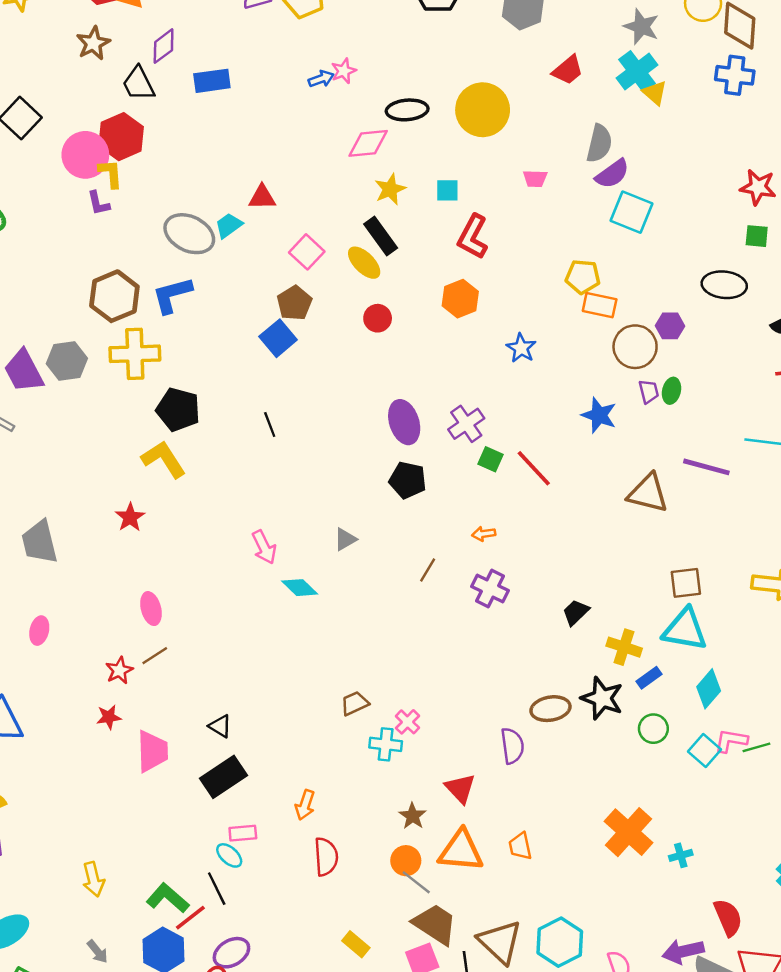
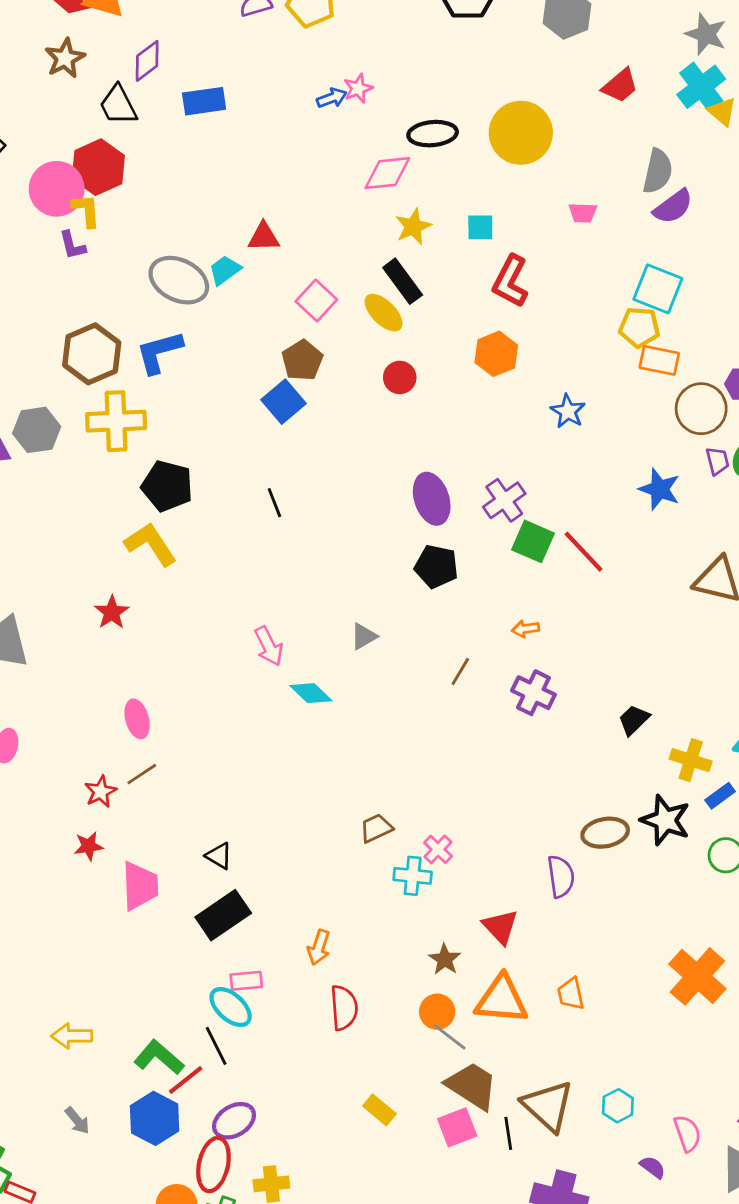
cyan square: (631, 212) -> (658, 289), moved
green square: (491, 459) -> (533, 541), size x1.4
cyan ellipse: (229, 855) -> (231, 1007), size x1.4
yellow arrow: (93, 879) -> (72, 1036), turned 104
cyan hexagon: (560, 942) -> (618, 1106), size x0.6

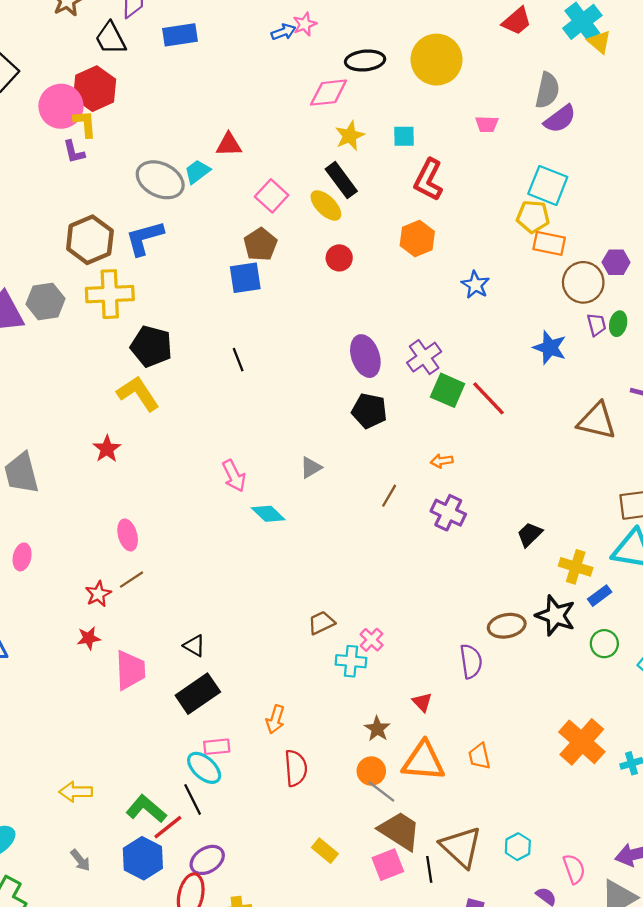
blue square: (284, 402) -> (245, 278), turned 32
red triangle: (500, 927) -> (422, 702), size x0.7

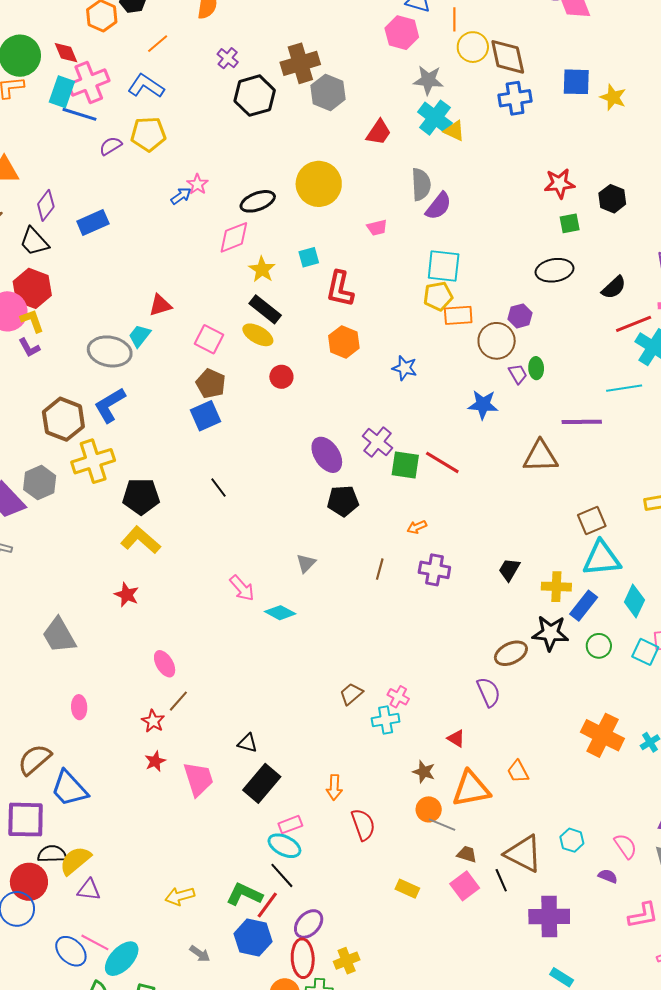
blue rectangle: (600, 596) -> (584, 606), size x1.4
brown trapezoid: (400, 831) -> (467, 854), size x0.5

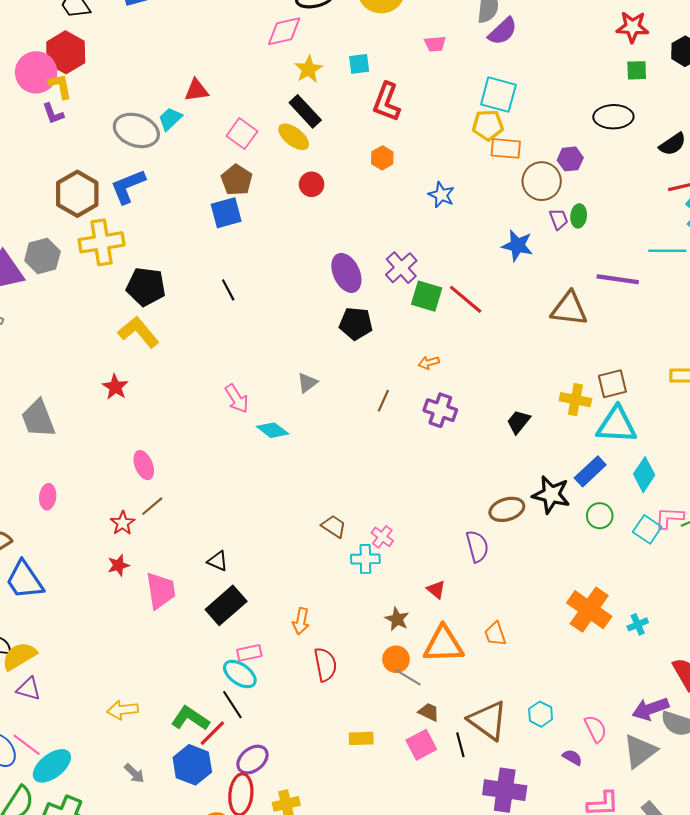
orange hexagon: (344, 342) -> (382, 158), size x0.7
yellow cross: (556, 587) -> (575, 400), moved
brown trapezoid: (351, 694) -> (334, 526), turned 65
yellow rectangle: (407, 889) -> (361, 738), turned -35

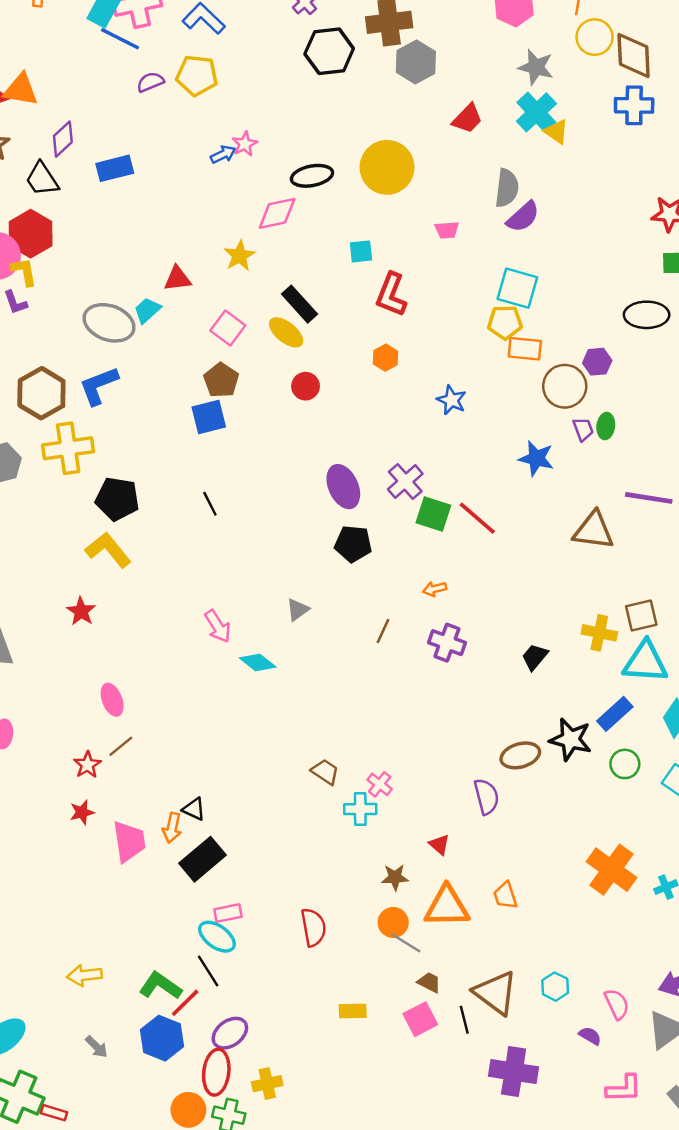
yellow star: (308, 69) -> (240, 256), moved
brown star: (397, 619) -> (395, 877), turned -30
orange arrow: (301, 621) -> (172, 828), moved

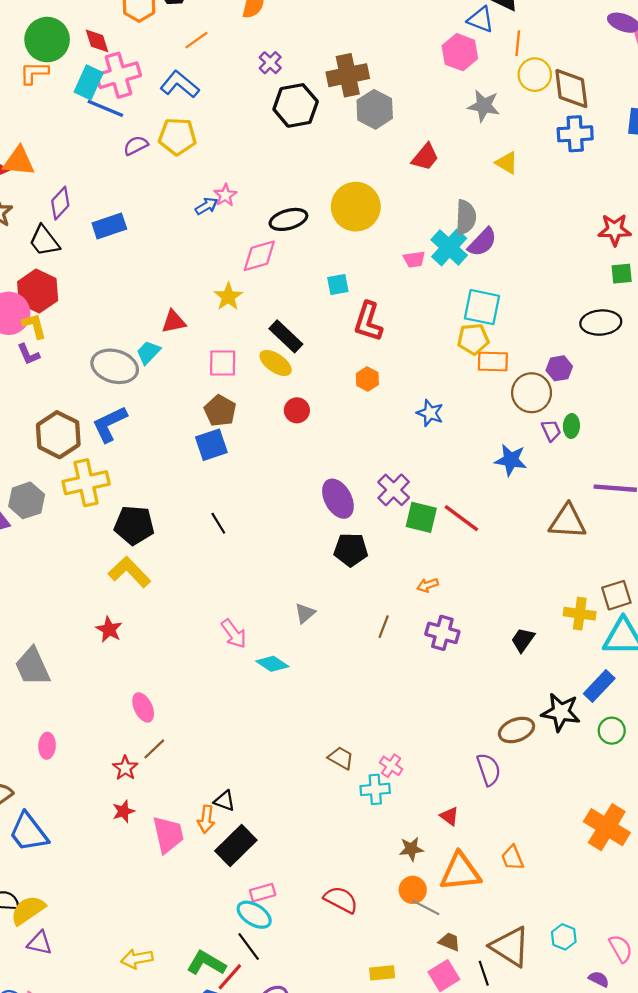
cyan cross: (536, 112) -> (449, 247), moved
pink square: (228, 328) -> (223, 363), turned -32
red semicircle: (313, 927) -> (341, 900), turned -48

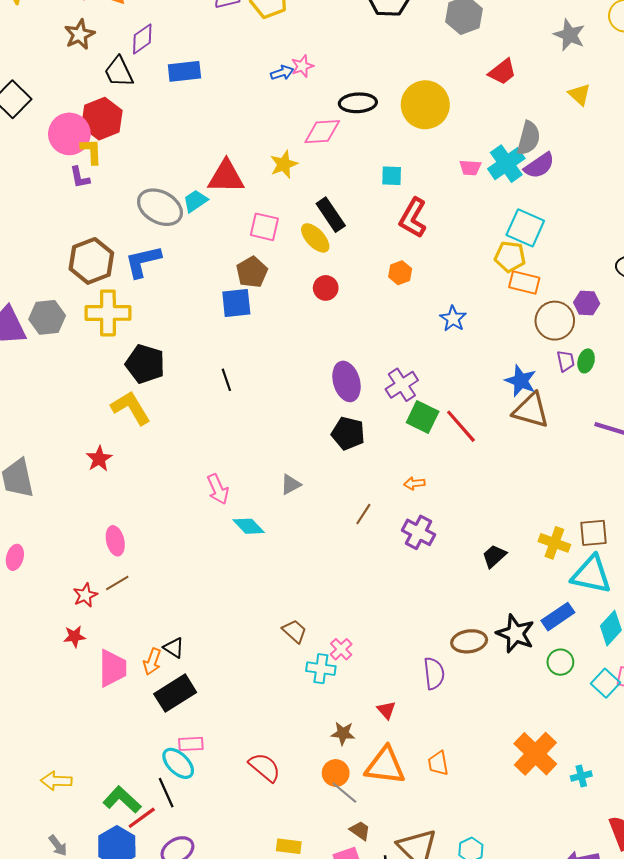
red triangle: (174, 322) -> (226, 177), size x1.5
brown triangle: (568, 521) -> (531, 410), moved

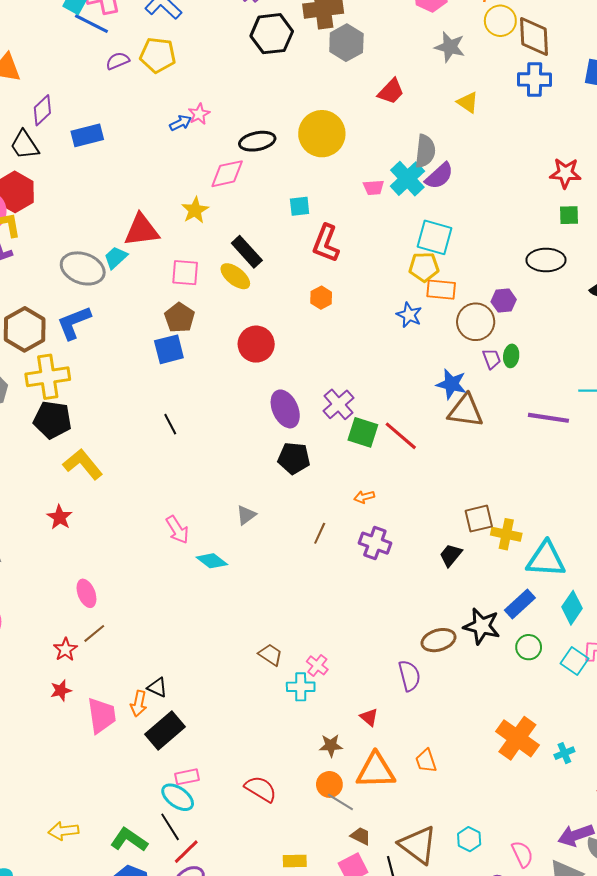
red circle: (326, 288) -> (256, 344), moved, size x1.5
blue star: (453, 319) -> (409, 315), moved
black pentagon: (145, 364) -> (52, 420), moved
brown square: (594, 533) -> (479, 519), moved
red line: (142, 818) -> (186, 852), moved

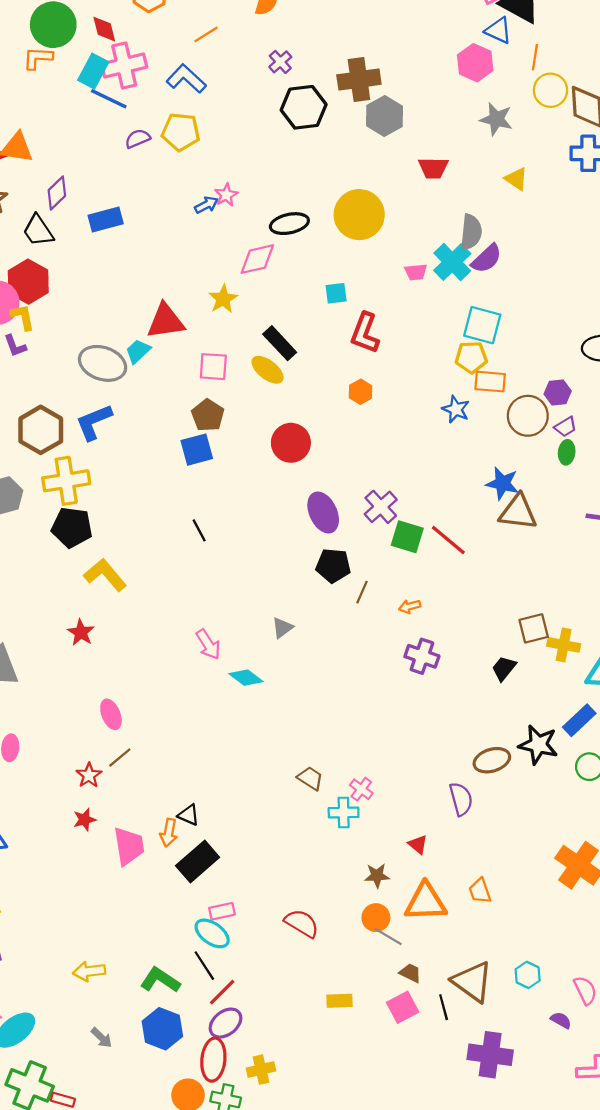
red trapezoid: (391, 91) -> (433, 168), turned 48
purple trapezoid: (492, 359) -> (565, 427), moved, turned 80
brown line: (320, 533) -> (362, 592), moved

